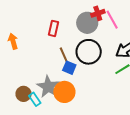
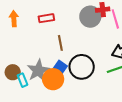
red rectangle: (53, 28) -> (46, 18), moved, turned 56
black circle: (89, 52) -> (82, 67), moved
blue square: (69, 68) -> (60, 67), moved

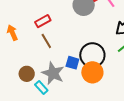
brown line: (60, 43) -> (46, 41), moved
brown circle: (13, 72) -> (27, 74), moved
orange circle: (53, 79) -> (92, 72), moved

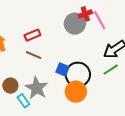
brown line: (46, 41) -> (34, 55), turned -42
blue square: (72, 63) -> (63, 69), moved

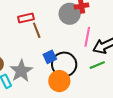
pink line: (100, 20) -> (87, 37), moved, turned 30
brown line: (34, 55) -> (37, 30), moved, turned 35
blue square: (63, 69) -> (50, 57), turned 32

